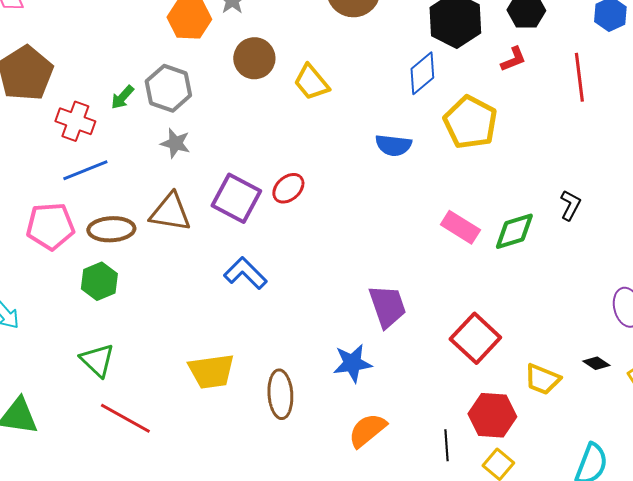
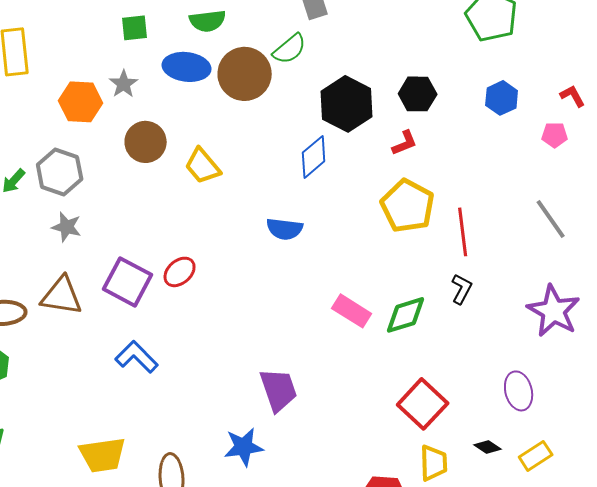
red line: (579, 77) -> (463, 232), moved
yellow pentagon: (470, 122) -> (408, 206), moved
red square: (475, 338) -> (423, 404), moved
yellow trapezoid: (542, 379) -> (434, 463), turned -114

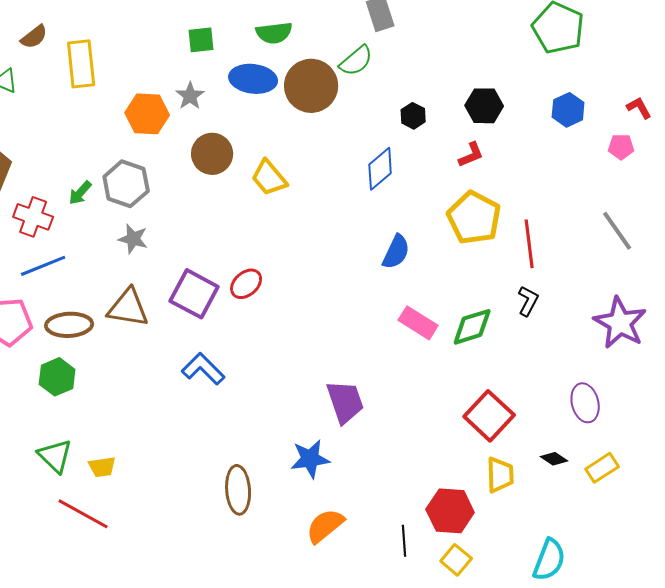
black hexagon: (347, 104) -> (413, 116), size x0.5
blue semicircle: (285, 229) -> (396, 252), moved, turned -72
yellow trapezoid: (103, 455) -> (102, 467), moved, size x0.6

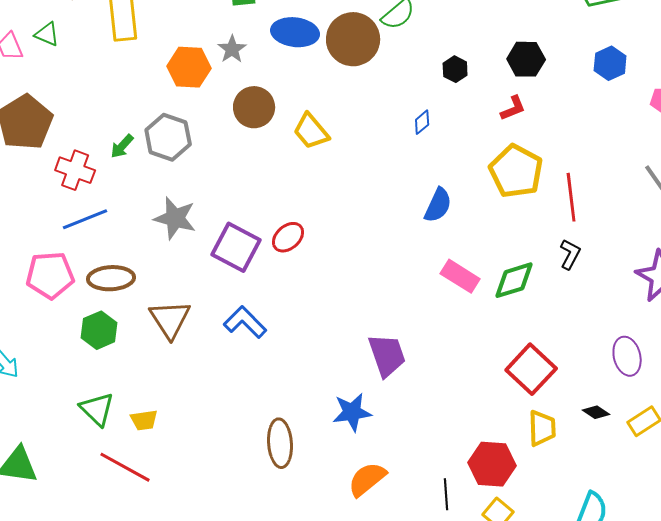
blue diamond: (380, 169) -> (422, 122), size x0.6
gray star: (133, 239) -> (175, 218), moved, size x1.4
brown triangle: (128, 308) -> (170, 319), moved, turned 48

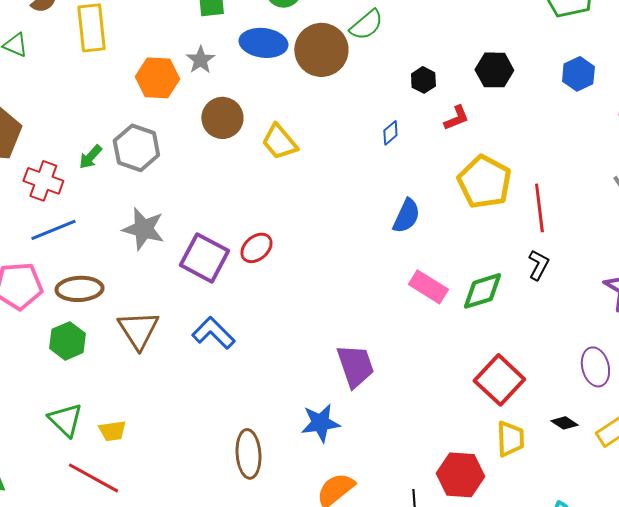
red L-shape: (513, 108) -> (456, 118), moved

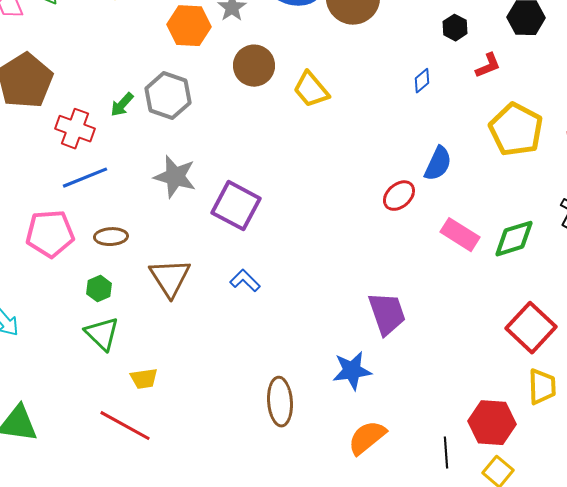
red ellipse: (256, 248) -> (399, 196), moved
brown ellipse: (79, 289) -> (111, 237), size x0.7
blue L-shape: (213, 333) -> (245, 281), size x0.7
green hexagon: (67, 341) -> (99, 289), size x0.7
green triangle: (65, 420) -> (102, 334), moved

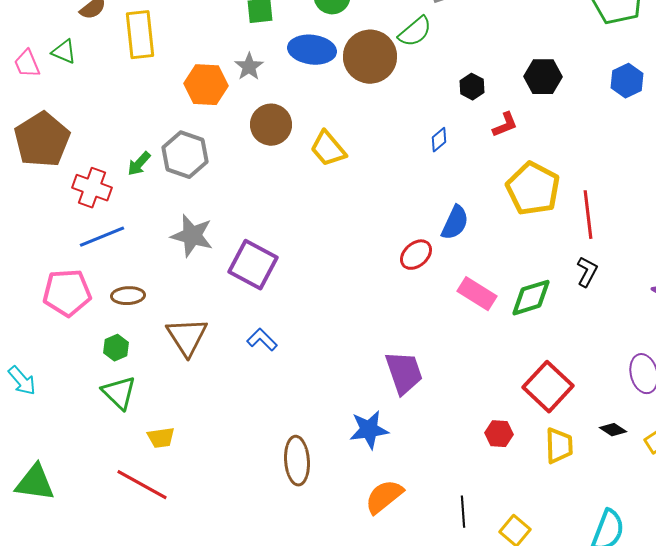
red hexagon: (492, 423) -> (499, 434), moved, size x0.6

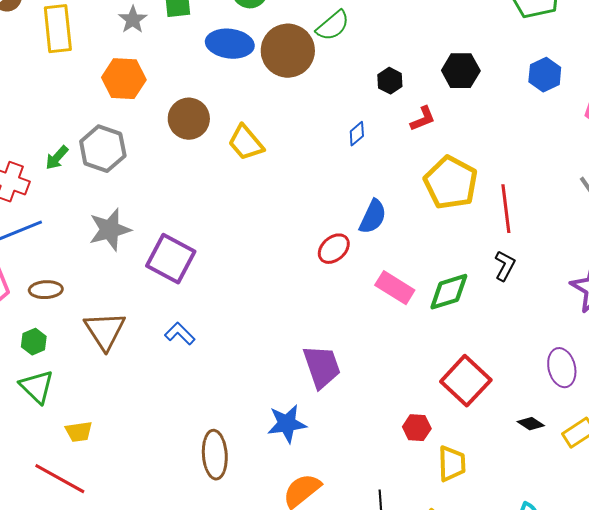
gray star: (249, 67) -> (133, 20), moved
gray star: (192, 236) -> (110, 230), turned -30
yellow trapezoid: (559, 446) -> (452, 464), moved

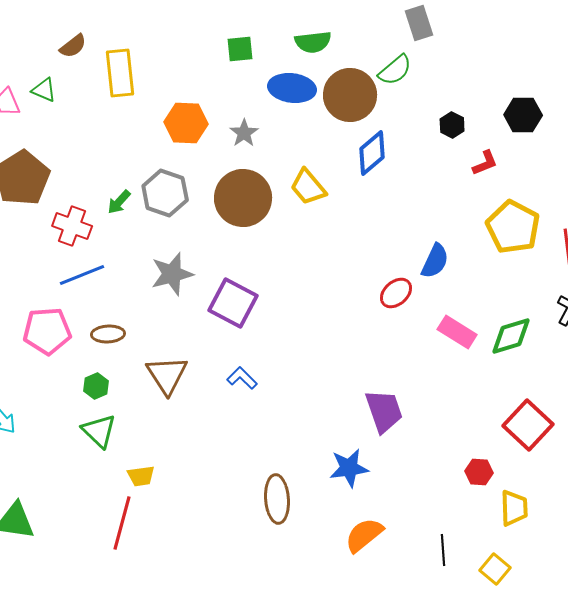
gray star: (133, 20) -> (244, 133), moved
brown circle: (189, 119) -> (243, 198), moved, size x1.4
blue diamond: (357, 134) -> (372, 153), moved, size x1.8
red line: (60, 479) -> (122, 523), turned 76

